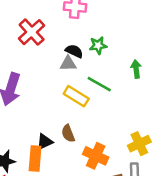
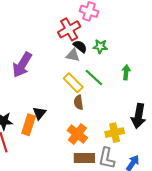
red cross: (32, 32) -> (69, 29), moved
brown semicircle: (68, 133) -> (79, 102), moved
black triangle: (45, 142) -> (39, 113), turned -40

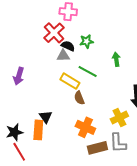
purple arrow: (22, 65) -> (19, 76), size x0.7

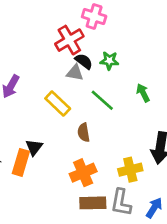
green arrow: (116, 59) -> (143, 93), turned -32
yellow rectangle: (70, 81) -> (58, 104), moved
orange cross: (85, 127) -> (83, 173), turned 30

